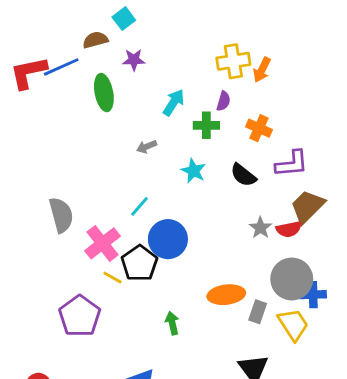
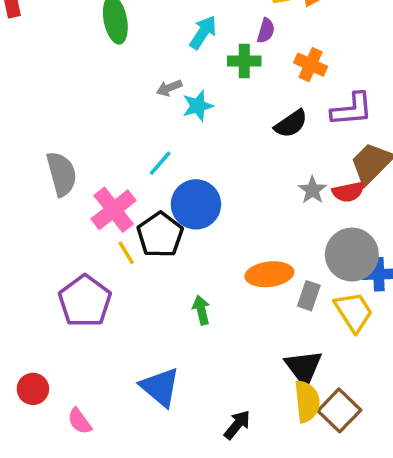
cyan star: (194, 171) -> (198, 106), moved, turned 30
black semicircle: (243, 175) -> (291, 124), turned -72
yellow line: (112, 278) -> (126, 253), turned 30

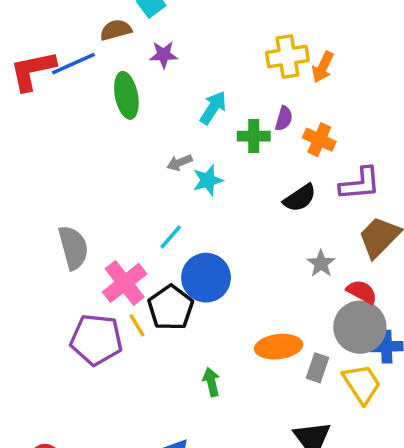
purple semicircle: (266, 31) -> (284, 118), moved
red semicircle: (348, 192) -> (362, 292), moved, turned -140
purple pentagon: (85, 301) -> (96, 340), moved, turned -30

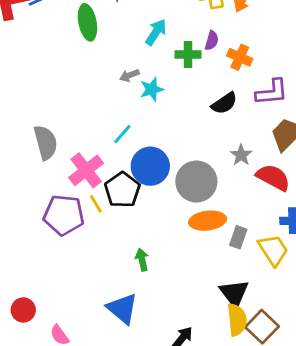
red semicircle: (362, 292) -> (273, 177), size x1.4
gray circle: (360, 327) -> (196, 182), moved
green arrow: (211, 382) -> (142, 260), moved

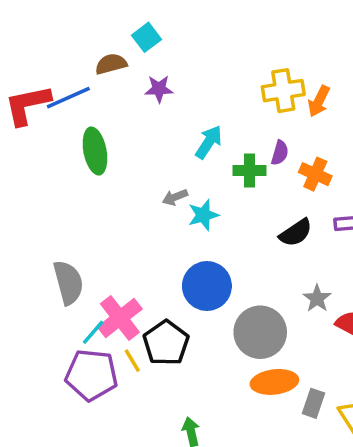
green ellipse: (87, 22) -> (95, 151), moved
cyan line: (122, 134) -> (93, 332), moved
blue circle: (150, 166) -> (207, 286), moved

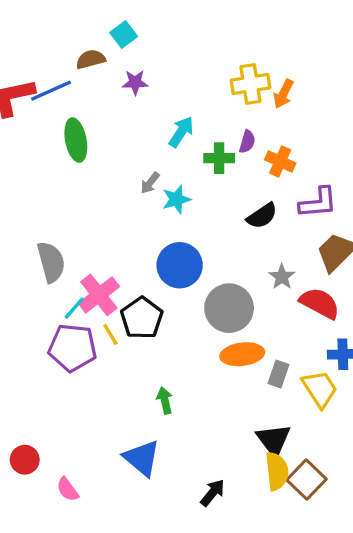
gray arrow: (175, 197) -> (150, 183), turned -30

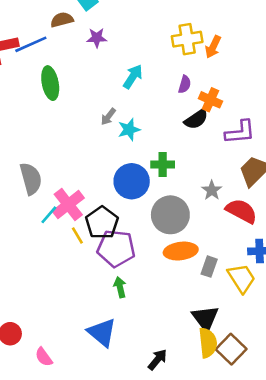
green cross: (219, 158) -> (163, 164), moved
black semicircle: (262, 216) -> (196, 119), moved
purple pentagon: (73, 348) -> (116, 248), moved

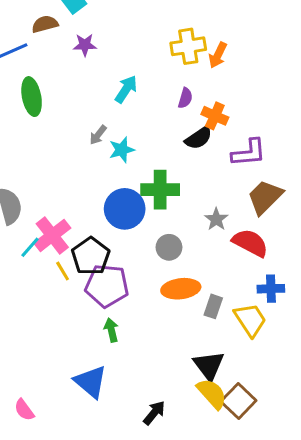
green cross: (163, 164) -> (160, 190), size x1.4
gray circle: (170, 215) -> (169, 247), size x0.6
yellow semicircle: (208, 343) -> (212, 394), turned -36

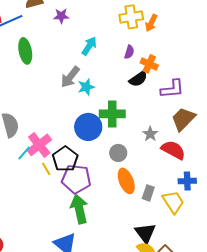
gray arrow: (98, 135) -> (70, 77), size x1.6
orange ellipse: (181, 289) -> (126, 181), turned 75
green arrow: (111, 330) -> (79, 209), size x1.8

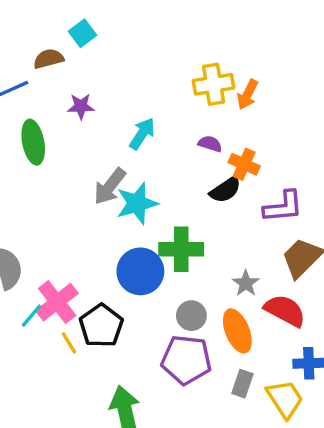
purple star: (61, 16) -> (81, 106), moved
purple semicircle: (129, 52) -> (210, 144), turned -88
cyan star: (86, 87) -> (137, 203), size x1.4
purple pentagon: (76, 179) -> (186, 360), moved
orange ellipse: (126, 181) -> (237, 331), moved

